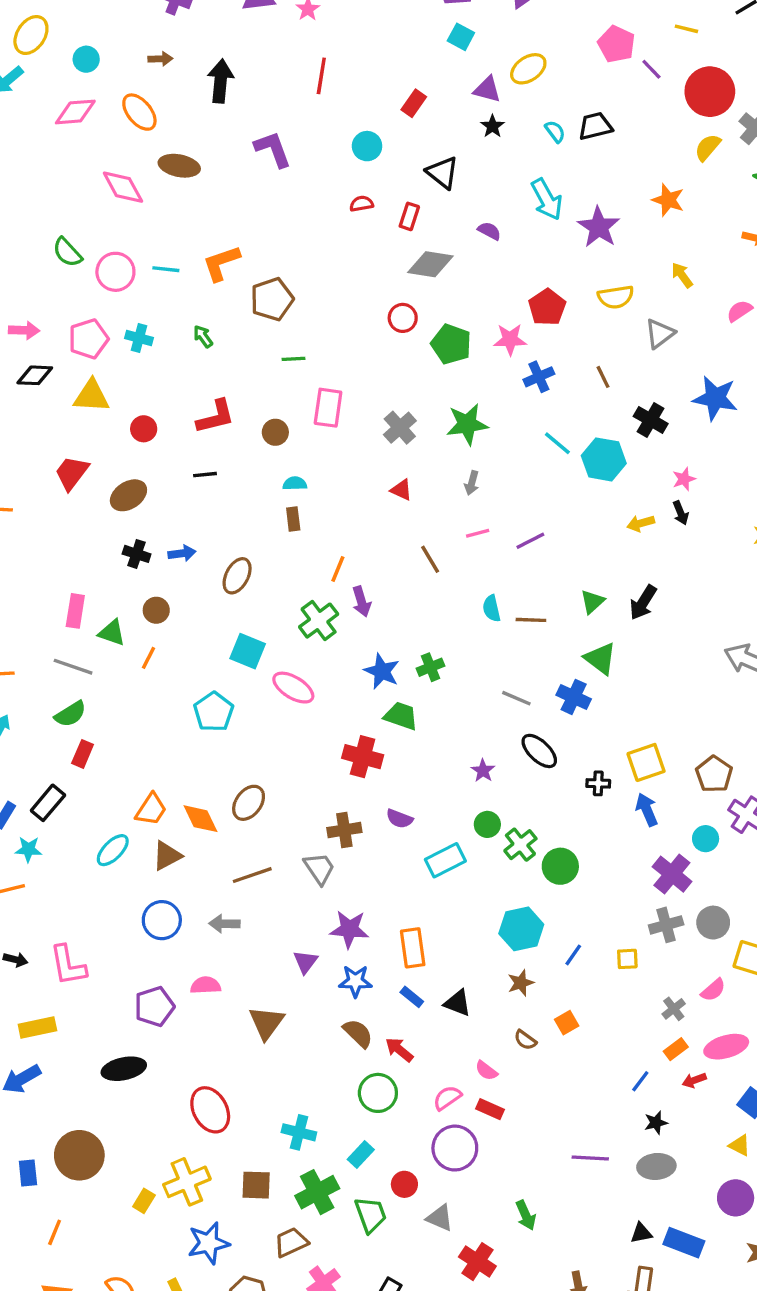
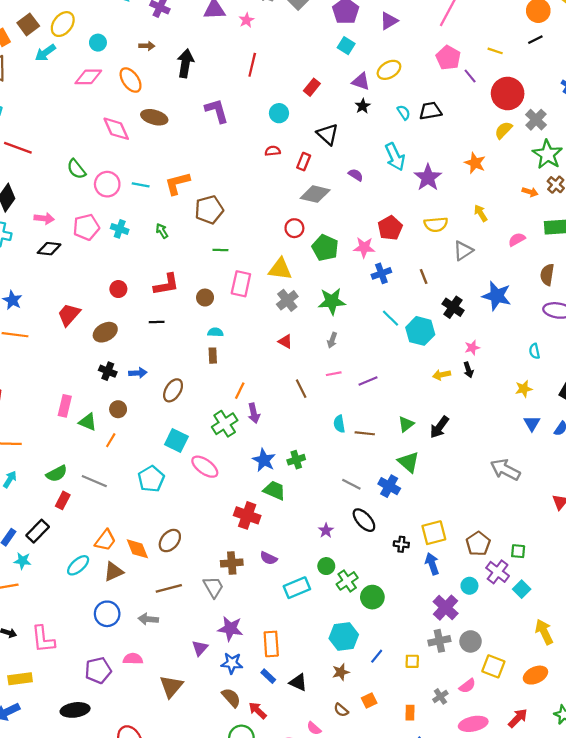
yellow triangle: (91, 396) -> (280, 269), moved
gray line: (73, 667) -> (94, 481), moved
orange rectangle: (676, 1049) -> (410, 713), moved, turned -56

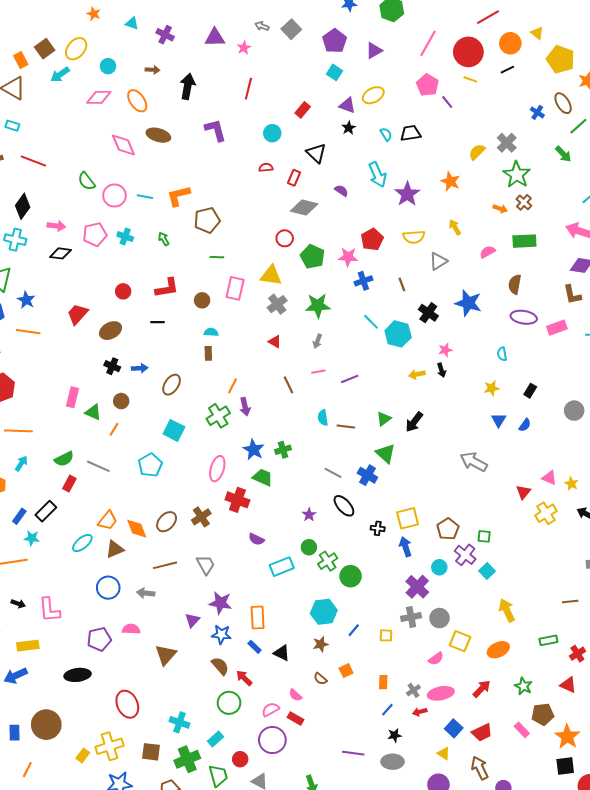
red circle: (508, 93) -> (468, 52), moved
pink ellipse: (205, 467) -> (217, 469), moved, turned 70
brown cross: (232, 563) -> (201, 517), moved, turned -30
gray cross: (440, 696) -> (413, 690), moved

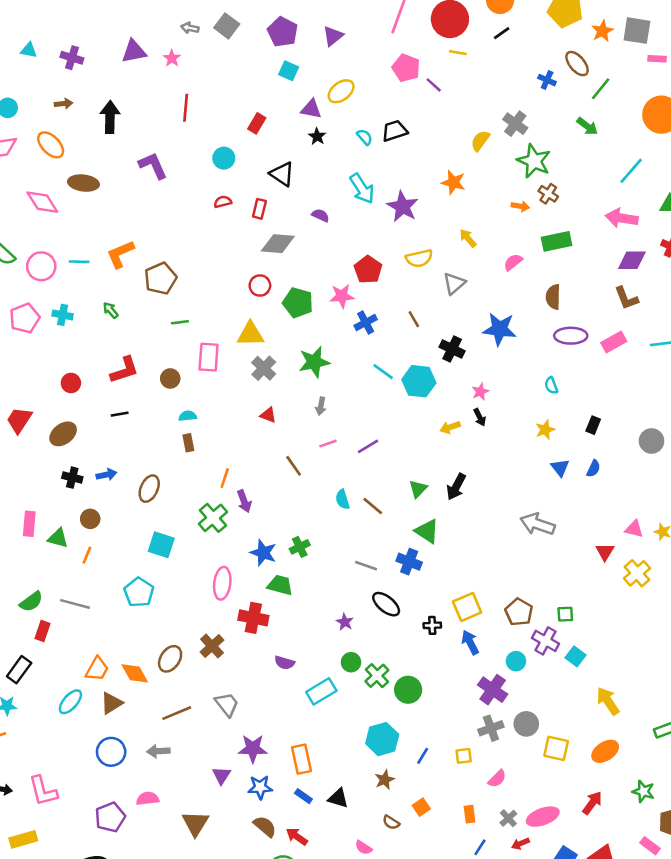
brown line: (346, 427) -> (373, 506), turned 42
pink semicircle: (436, 659) -> (497, 779), moved

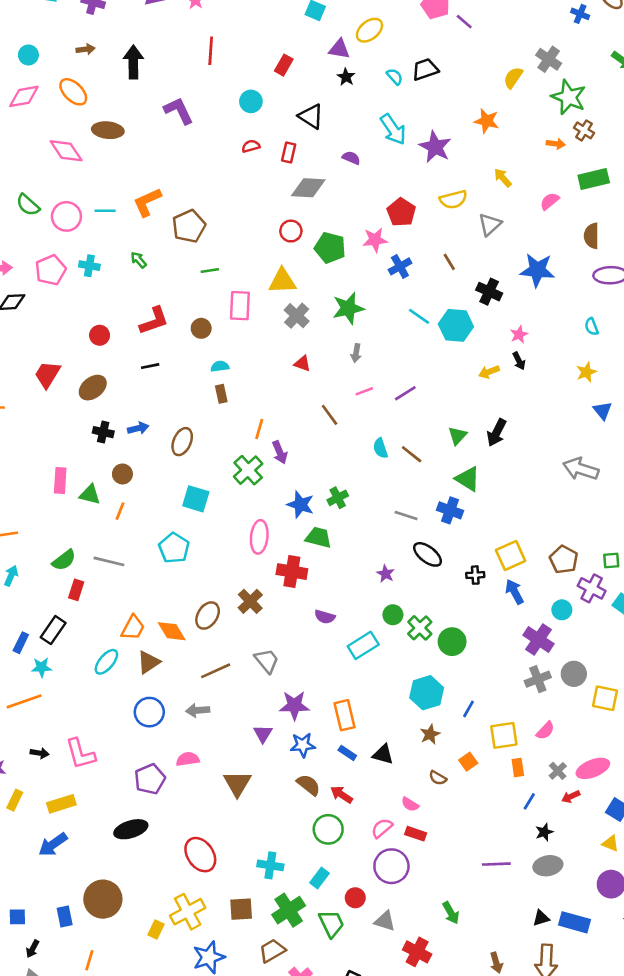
yellow square: (464, 756) -> (504, 735), moved, size x1.6

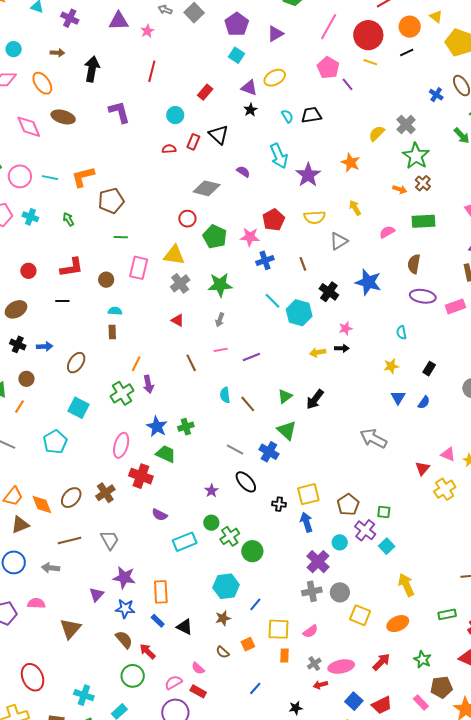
red rectangle: (289, 152) -> (193, 142), moved
black arrow: (519, 361) -> (342, 348), turned -72
blue line: (529, 801) -> (255, 688), moved

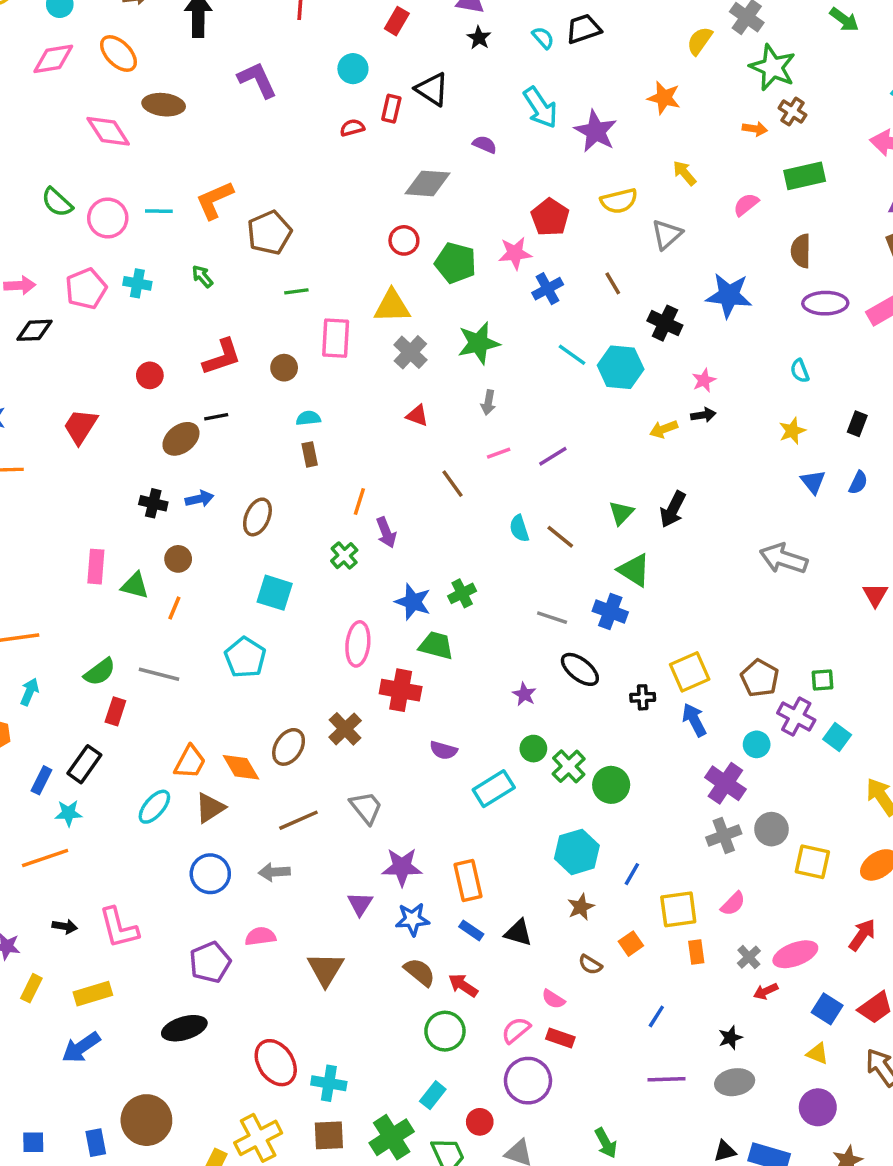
brown ellipse: (16, 309) -> (181, 439), moved
green cross: (122, 393) -> (344, 556), size x0.7
cyan cross: (84, 695) -> (329, 1083), moved

